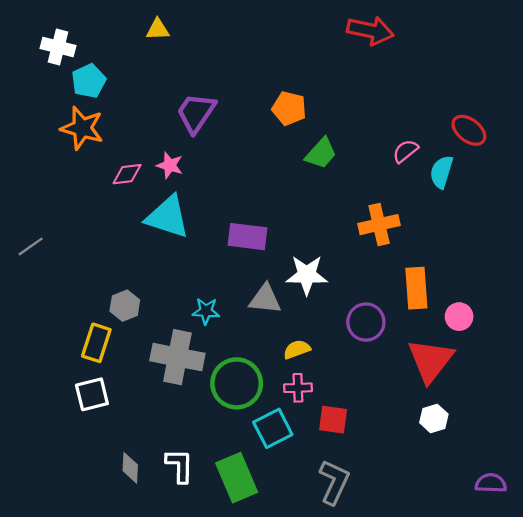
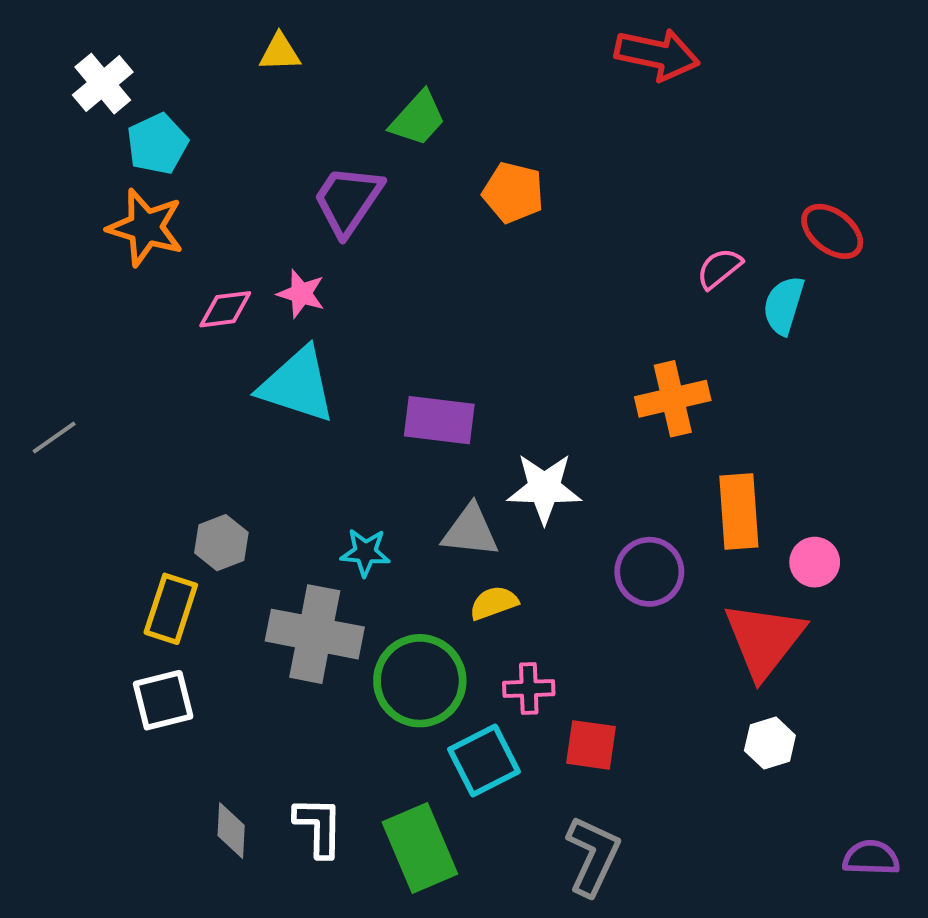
white cross: (58, 47) -> (103, 84), turned 36
green trapezoid: (321, 153) -> (418, 119), moved
yellow semicircle: (297, 349) -> (494, 603), moved

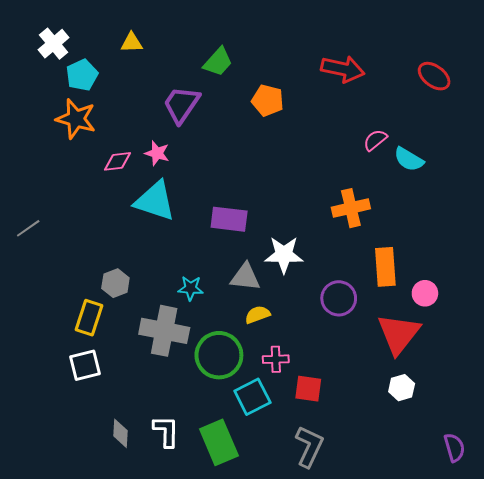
yellow triangle: (280, 52) -> (132, 43), moved
red arrow: (657, 54) -> (343, 69), moved
red ellipse: (832, 231) -> (434, 76), moved
cyan semicircle: (784, 305) -> (409, 159), turned -76
purple semicircle: (871, 858) -> (454, 448), turned 72

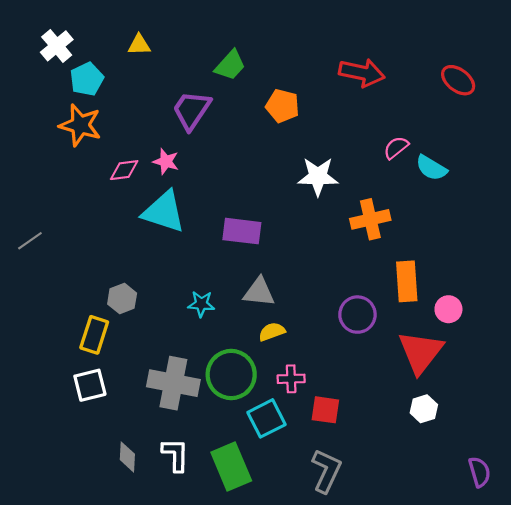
white star: (284, 255) -> (318, 176), moved
gray cross: (164, 331) -> (173, 383), moved

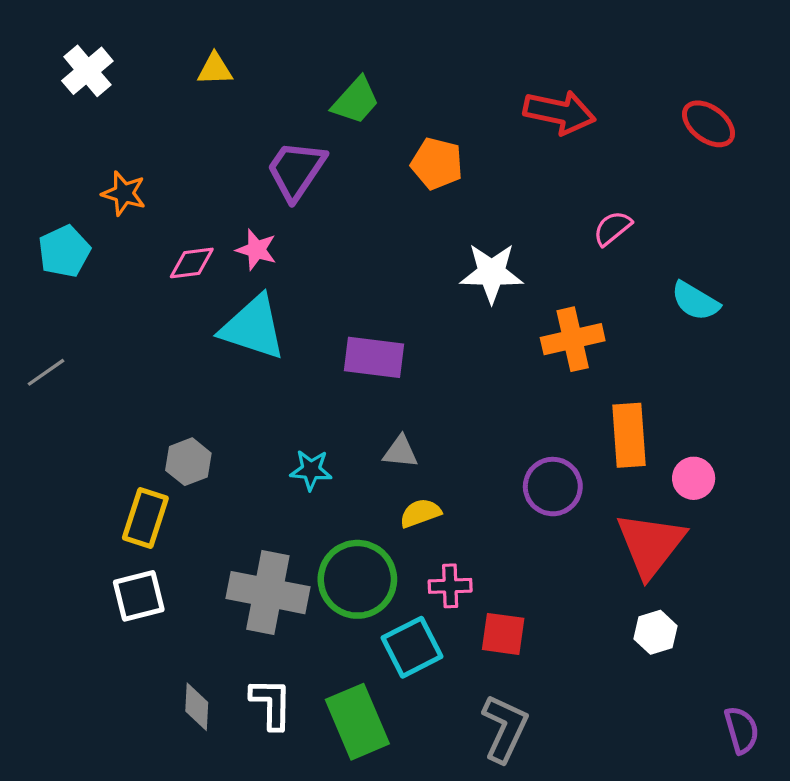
cyan pentagon: (87, 79) -> (64, 251), moved
orange star: (80, 125) -> (124, 193), size x0.7
cyan semicircle: (431, 168) -> (695, 301), moved
gray triangle: (259, 292) -> (400, 452), size x0.7

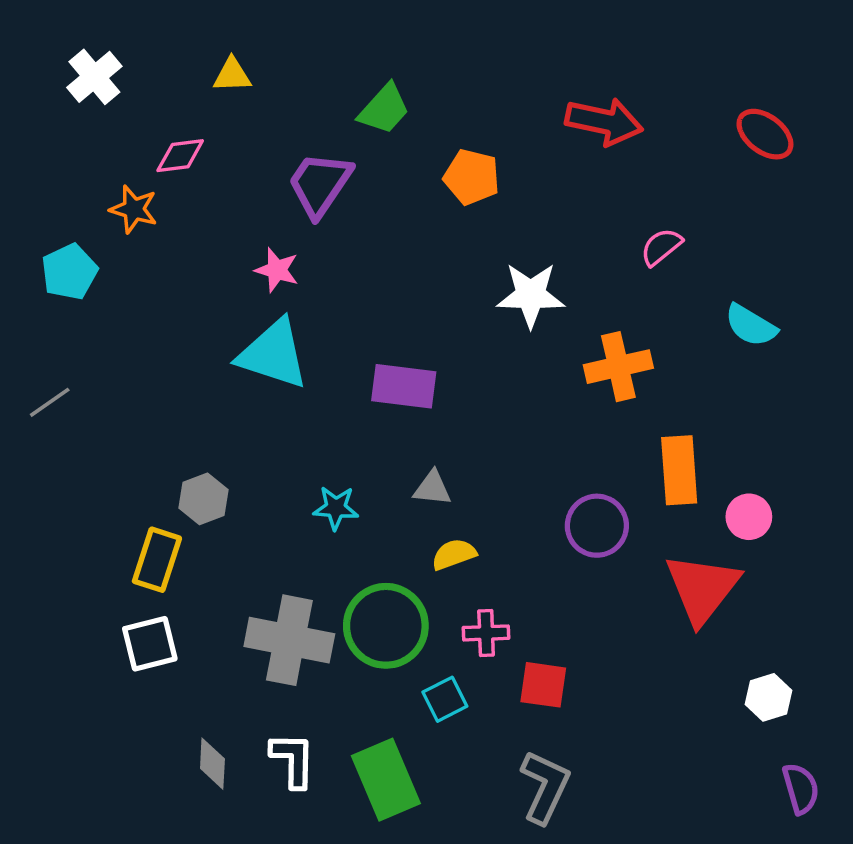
pink diamond: (192, 263) -> (180, 156), moved
white hexagon: (655, 632) -> (769, 697), moved
cyan square: (412, 647) -> (445, 699), size x0.7

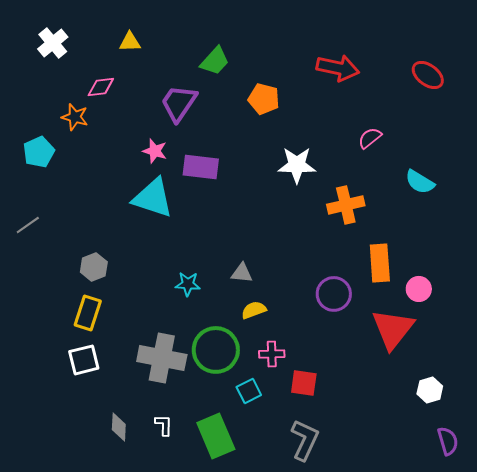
purple rectangle: (404, 386) -> (201, 167), moved
gray hexagon: (203, 499) -> (94, 267), moved
white L-shape: (293, 760) -> (164, 425), size x0.7

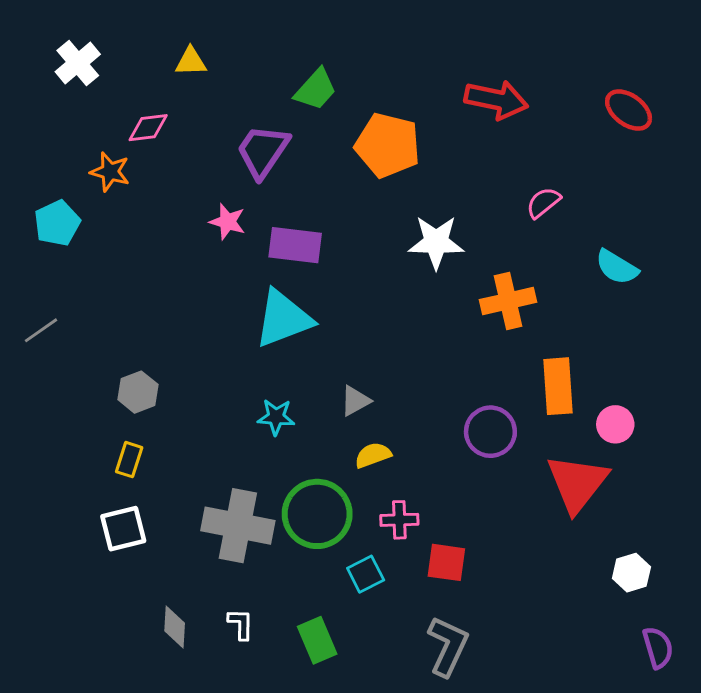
orange pentagon: (264, 99) -> (388, 145), size x1.4
cyan triangle: (153, 198) -> (283, 319), moved, turned -39
gray triangle: (242, 273) -> (355, 401), turned -35
yellow rectangle: (88, 313) -> (129, 460), size x0.7
green rectangle: (216, 436) -> (317, 640), size x0.7

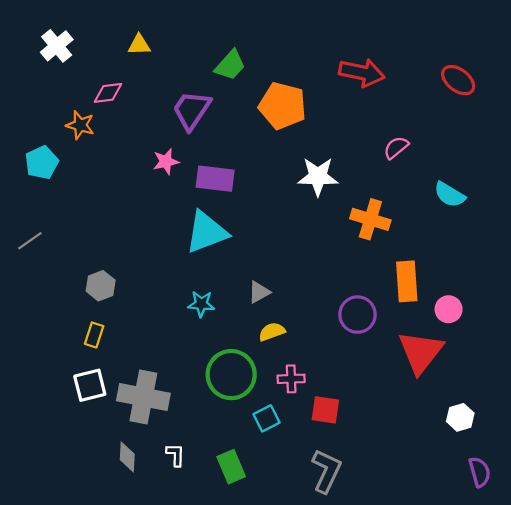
pink star: (228, 222) -> (166, 161), turned -30
orange cross: (508, 301) -> (370, 219), turned 30
gray cross: (238, 526) -> (143, 397), moved

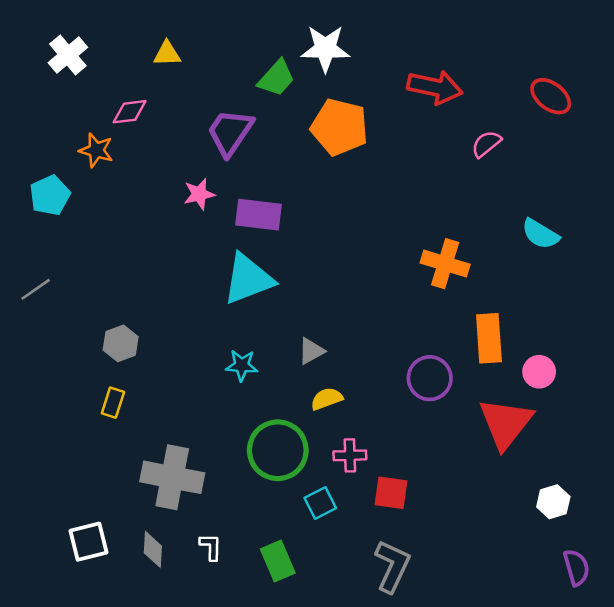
pink semicircle: (396, 148) -> (486, 144), moved
white star: (318, 176) -> (325, 49), moved
white square: (90, 385) -> (88, 542), moved

